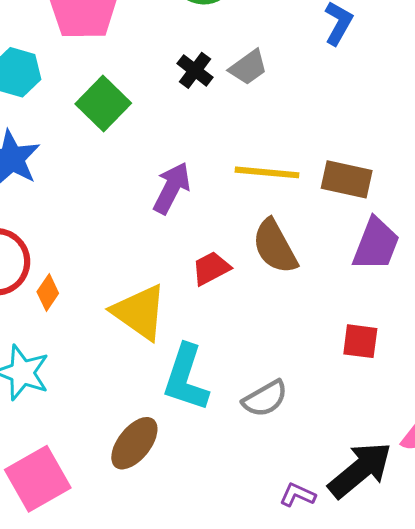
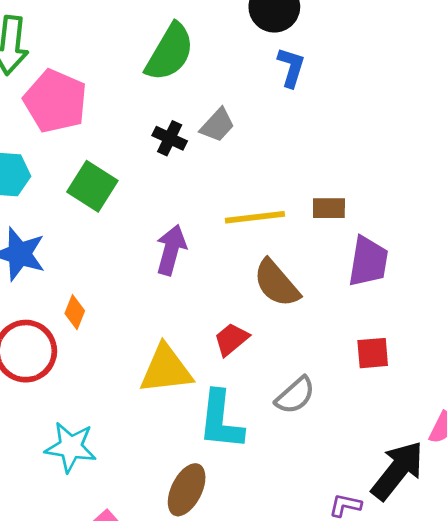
brown rectangle: (347, 179) -> (329, 208), size x0.7
red trapezoid: (211, 268) -> (231, 339), moved
orange diamond: (48, 293) -> (75, 312), moved
yellow triangle: (140, 312) -> (166, 369), turned -30
gray semicircle: (265, 399) -> (295, 395), moved

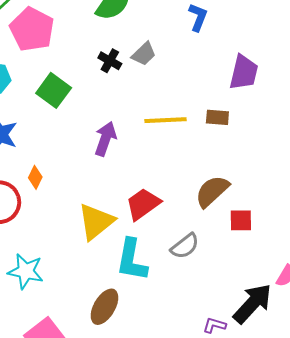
purple trapezoid: (368, 262) -> (244, 72), moved
brown semicircle: (276, 283) -> (212, 191), moved, turned 84
red trapezoid: (231, 339) -> (143, 204), size x1.4
yellow triangle: (166, 369) -> (96, 222), turned -36

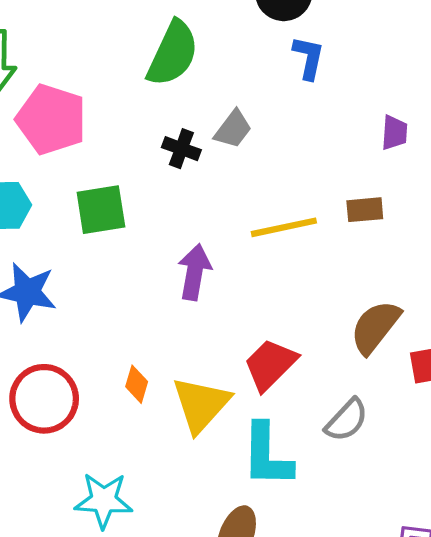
purple trapezoid: (244, 72) -> (394, 133), size x0.6
green square: (54, 90) -> (101, 210), turned -36
orange diamond: (35, 177) -> (137, 384), moved

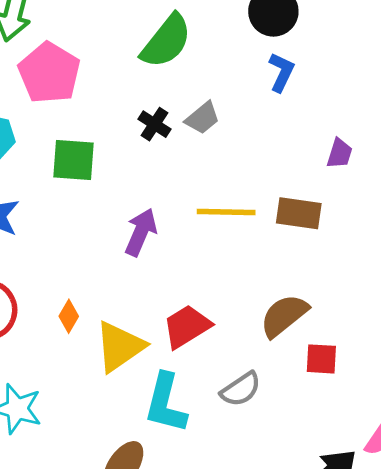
brown rectangle: (365, 210) -> (299, 213), size x1.4

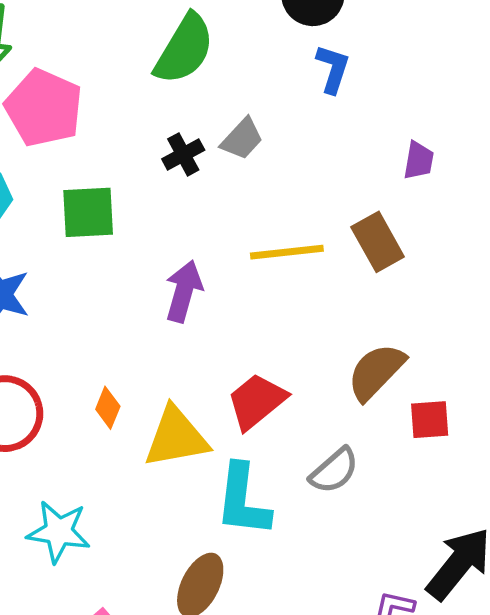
black cross: (154, 124) -> (183, 154), turned 36
brown rectangle: (299, 213) -> (378, 242), turned 60
yellow triangle: (120, 347) -> (176, 437), turned 32

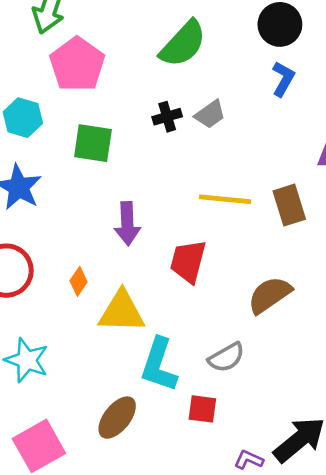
purple arrow: (184, 291) -> (127, 224), moved, turned 150
red trapezoid: (257, 401) -> (188, 261), moved, turned -48
red square: (430, 420) -> (202, 409), moved

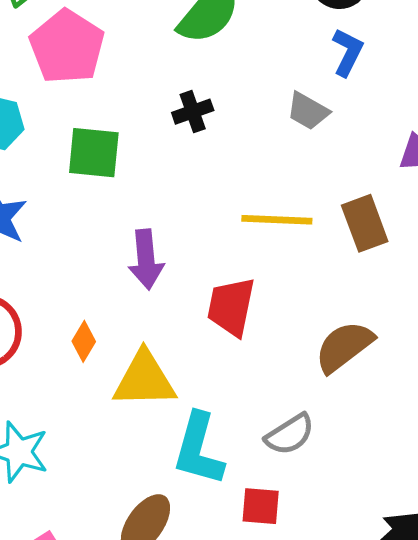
gray trapezoid: (210, 114) -> (308, 111), moved, turned 68

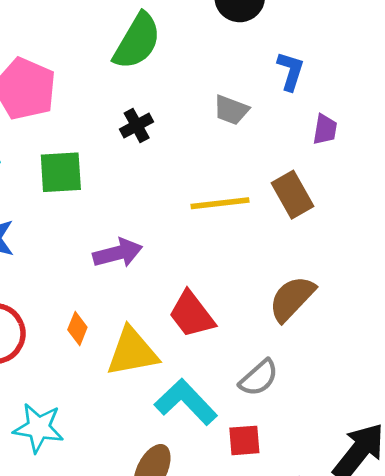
blue L-shape: (348, 52) -> (291, 71), moved
purple arrow: (146, 259) -> (118, 253), turned -90
red trapezoid: (231, 307) -> (192, 315), moved, turned -40
cyan L-shape: (199, 449) -> (186, 402), turned 130

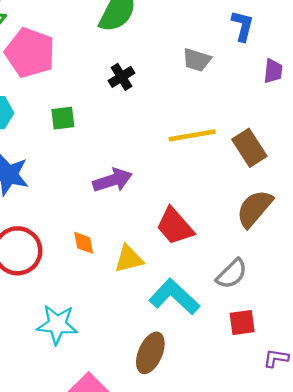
green square: (61, 172) -> (63, 118), size x0.7
brown rectangle: (292, 195) -> (249, 148), moved
orange diamond: (77, 329) -> (84, 243), turned -30
yellow triangle: (132, 352) -> (129, 259), size x0.7
red square: (244, 440) -> (242, 323), moved

